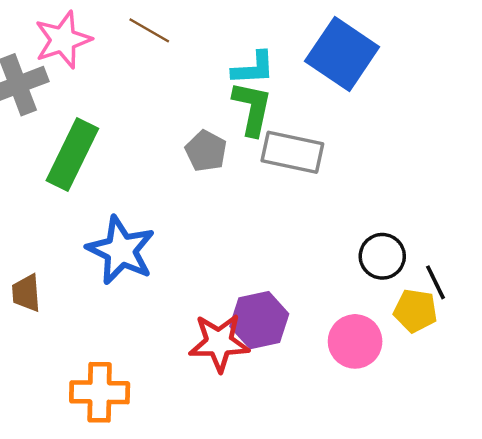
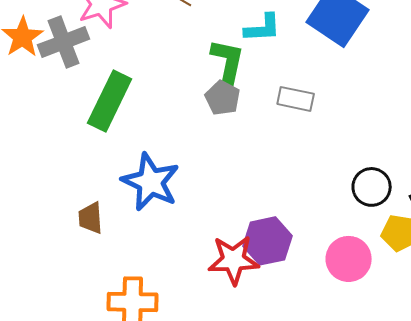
green L-shape: (252, 108) -> (228, 62), moved
gray rectangle: (292, 152) -> (296, 99), size x0.7
brown trapezoid: (26, 293) -> (91, 218), moved

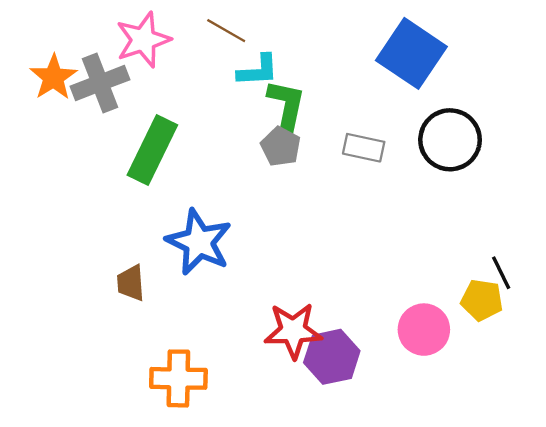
cyan L-shape: (263, 28) -> (258, 70), moved
black circle: (372, 187) -> (450, 140), moved, size x1.4
purple hexagon: (268, 241) -> (332, 357), moved

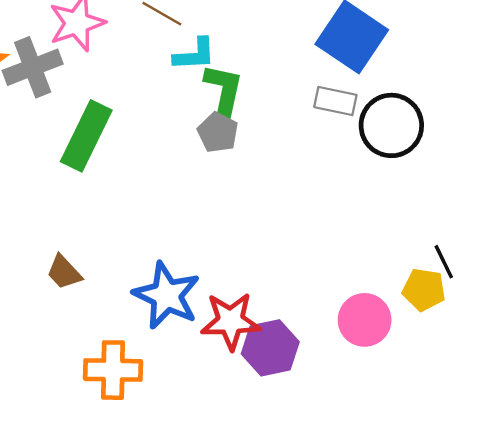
gray rectangle: (364, 148) -> (335, 101), moved
blue star: (199, 242) -> (167, 295), moved
brown trapezoid: (131, 283) -> (64, 272), turned -39

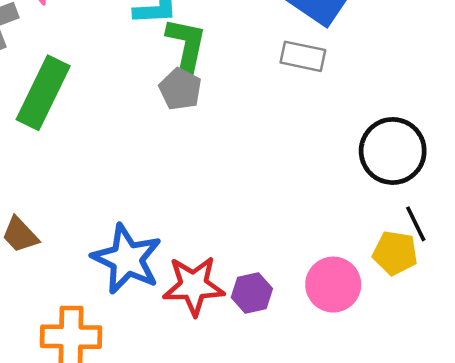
black circle: (391, 125) -> (393, 151), moved
purple hexagon: (270, 348) -> (252, 293), moved, size x0.7

